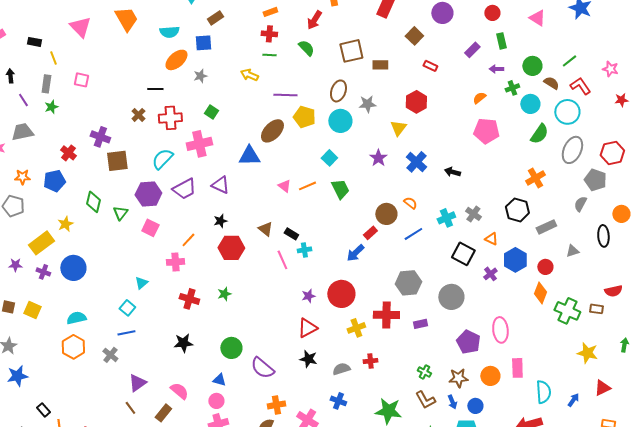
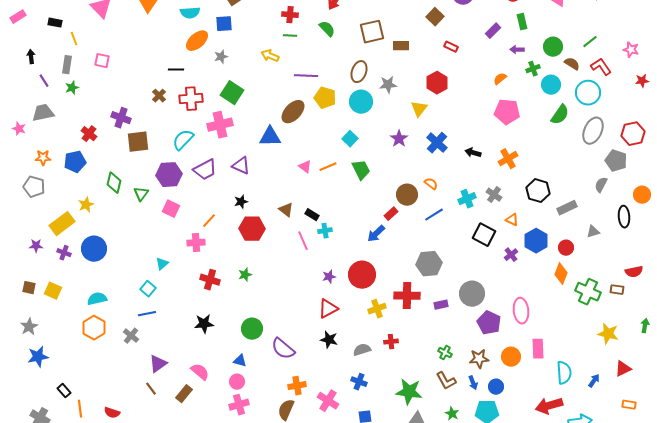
green square: (211, 112) -> (232, 93), size x1.6
orange cross: (535, 178) -> (508, 159), moved
gray circle: (451, 297) -> (472, 294), moved

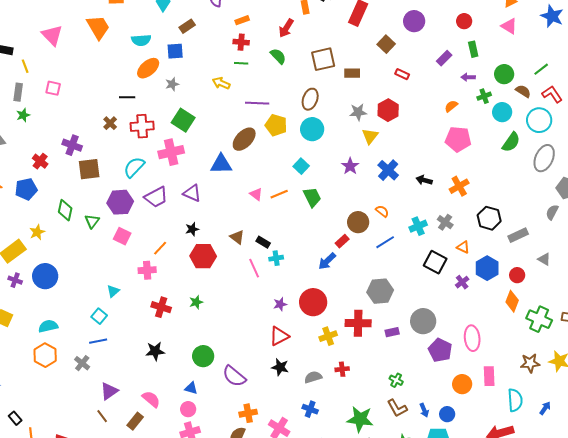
gray star: (388, 85) -> (358, 112), moved
gray triangle: (593, 232) -> (544, 259), turned 48
brown star: (479, 359) -> (530, 363), moved

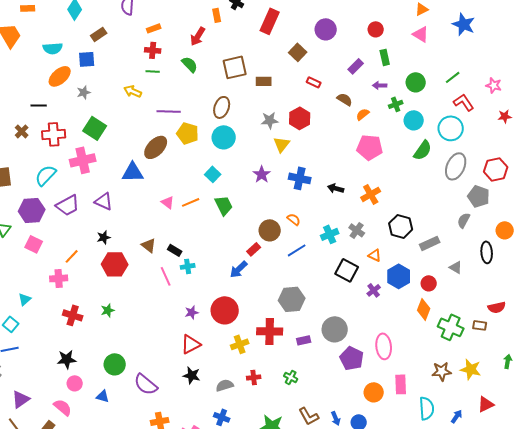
brown semicircle: (523, 91) -> (345, 99), moved
blue cross: (388, 170) -> (300, 178), turned -30
green cross: (396, 380) -> (291, 377), moved
pink circle: (188, 409) -> (75, 383), moved

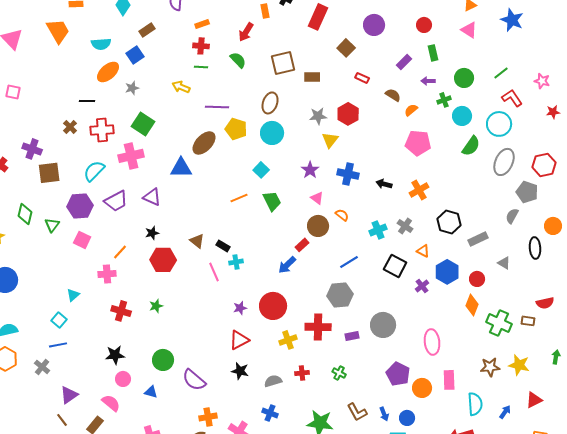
blue square: (87, 59) -> (135, 55), turned -30
pink triangle: (168, 202) -> (317, 198), moved
blue line: (297, 250) -> (349, 262), moved
purple pentagon: (352, 358) -> (398, 374), moved

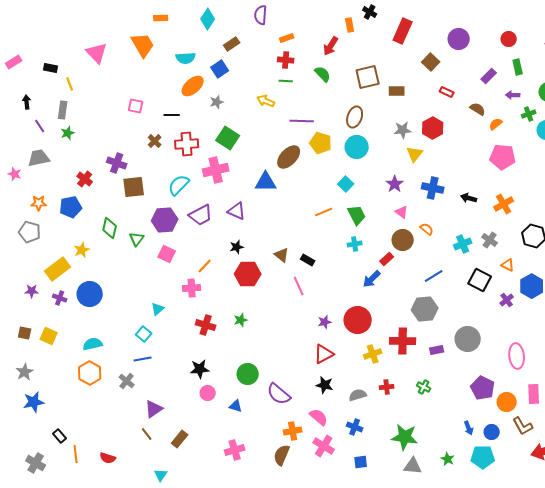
pink square: (13, 92) -> (136, 106), moved
cyan cross: (236, 262) -> (355, 244), moved
pink semicircle: (111, 403) -> (319, 417), moved
brown L-shape: (357, 412) -> (523, 426), moved

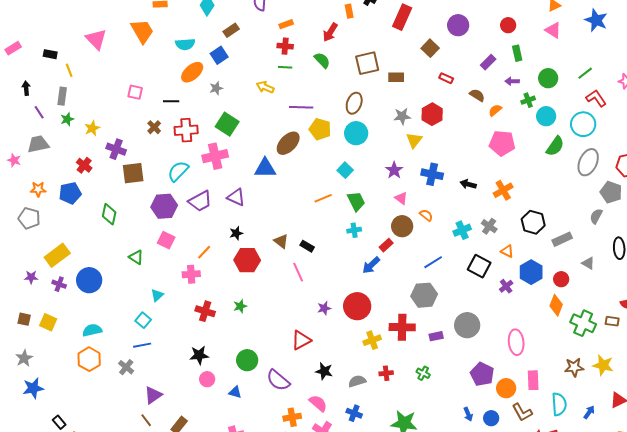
green triangle: (137, 239) -> (136, 257), moved, turned -35
yellow star: (82, 250) -> (92, 128), moved
red triangle: (324, 354) -> (301, 340), moved

